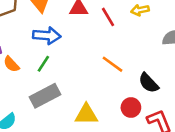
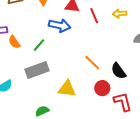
blue arrow: (47, 36) -> (60, 25), moved
orange line: (112, 64) -> (92, 63), moved

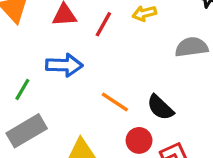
red line: (94, 16) -> (103, 24), turned 63
blue arrow: (60, 25) -> (64, 65), moved

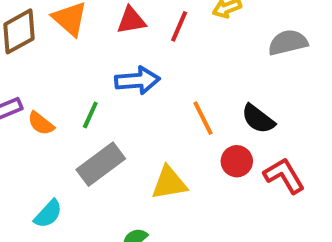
orange line: (115, 102) -> (203, 118), turned 36

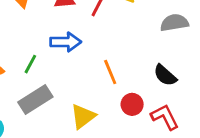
black semicircle: (258, 119) -> (165, 75), moved
yellow triangle: (169, 183) -> (83, 116), turned -32

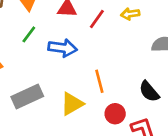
green line: (30, 64) -> (29, 34), moved
yellow triangle: (83, 116) -> (72, 104), moved

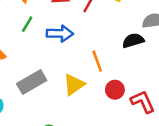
black semicircle: (149, 91) -> (133, 40), moved, turned 120

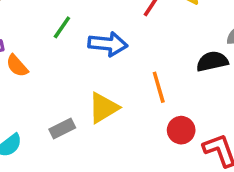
gray rectangle: (32, 82) -> (62, 128), moved, size x0.6
yellow triangle: (74, 85) -> (103, 108), moved

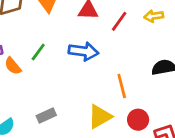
green line: (62, 27) -> (38, 52), moved
yellow triangle: (103, 108) -> (100, 117), moved

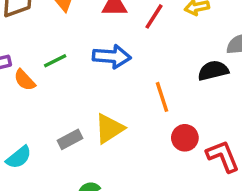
green line: (38, 52) -> (55, 61), turned 30
yellow triangle: (100, 117) -> (109, 129), moved

